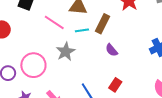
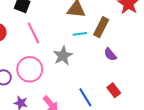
pink line: (54, 22) -> (33, 33), moved, turned 30
red rectangle: (115, 85) -> (114, 90), turned -72

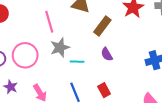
pink line: (33, 33) -> (49, 22), moved
cyan line: (80, 34) -> (77, 62), moved

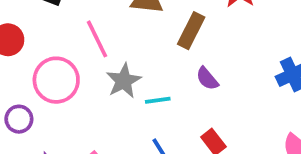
pink circle: (25, 55) -> (56, 80), moved

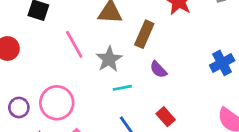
pink circle: (56, 80) -> (57, 103), moved
gray star: (124, 81) -> (109, 59), moved

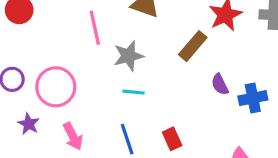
brown rectangle: (144, 34) -> (193, 46), moved
purple semicircle: (158, 70) -> (220, 84), moved

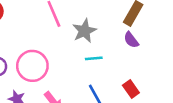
purple semicircle: (220, 84) -> (131, 40), moved

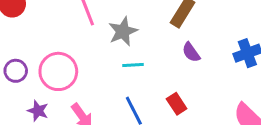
purple semicircle: (131, 40) -> (191, 52), moved

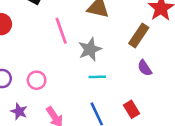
pink circle: (58, 71) -> (37, 80), size x0.6

